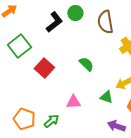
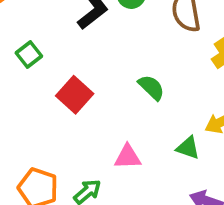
green square: (19, 46) -> (29, 55), size x0.6

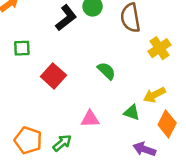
green square: (29, 55) -> (22, 48), turned 36

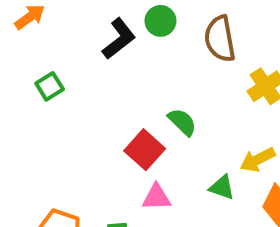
green square: (22, 48) -> (50, 86), turned -30
red square: (53, 76) -> (145, 150), moved

